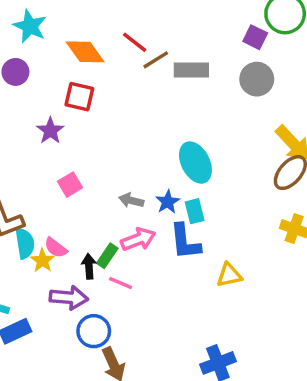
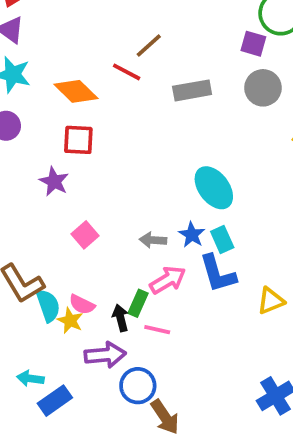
brown line: (156, 60) -> (149, 46), moved

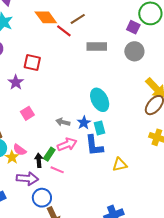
orange diamond: (76, 91) -> (46, 17), moved

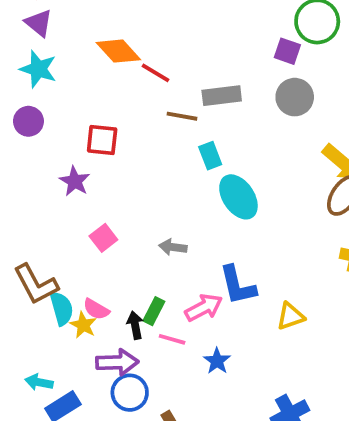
brown line: (78, 19) -> (182, 116), moved, turned 49
blue star: (84, 123) -> (217, 361), moved
cyan rectangle: (99, 128) -> (210, 156), moved
pink arrow: (67, 144) -> (204, 308), moved
blue circle: (42, 198) -> (130, 393), moved

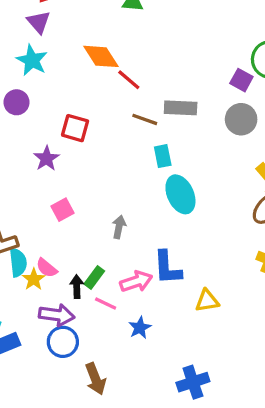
gray arrow: (173, 247) -> (119, 227), turned 85

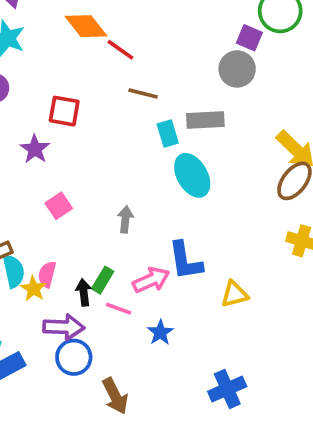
gray rectangle: (181, 108) -> (205, 120), moved
gray circle: (241, 119) -> (237, 69), moved
pink semicircle: (47, 268) -> (47, 274), turned 70

